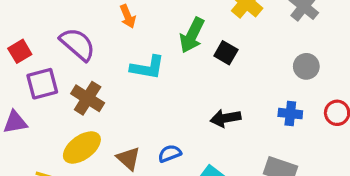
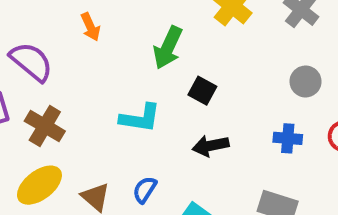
black square: (226, 53) -> (202, 91), moved
cyan L-shape: (147, 67) -> (140, 118), moved
blue semicircle: (170, 153) -> (145, 190), turned -35

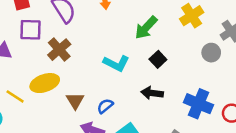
gray circle: (306, 81) -> (211, 53), moved
blue cross: (288, 138) -> (199, 104), size x1.6

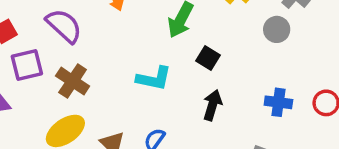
black arrow: (152, 93) -> (212, 105), turned 115
blue cross: (199, 104) -> (278, 102), size x0.7

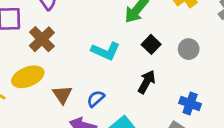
gray circle: (277, 29) -> (189, 49), moved
blue cross: (278, 102) -> (190, 103), moved

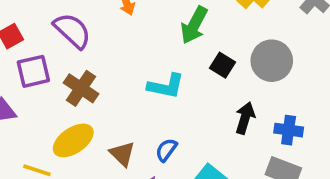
gray circle: (189, 49) -> (272, 61), size x1.5
black arrow: (147, 82) -> (245, 118), moved

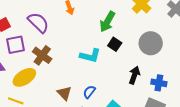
black square: (222, 65) -> (115, 44), moved
yellow ellipse: (73, 140) -> (24, 77), moved

